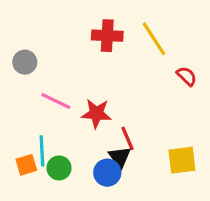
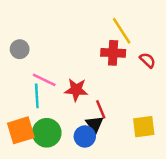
red cross: (107, 36) -> (113, 53), moved
cyan line: (42, 151) -> (37, 96), moved
orange square: (26, 165) -> (21, 130), size x1.6
green circle: (59, 168) -> (47, 133), size x1.5

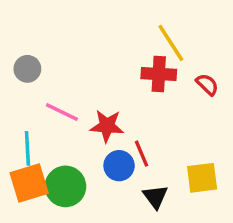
cyan line: (37, 96) -> (27, 148), moved
black triangle: (95, 124) -> (155, 197), moved
blue circle: (85, 136) -> (119, 166), moved

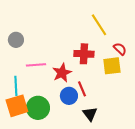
red cross: (159, 74) -> (84, 54), moved
pink line: (62, 112) -> (36, 65), turned -30
red star: (107, 126) -> (62, 73), turned -30
yellow square: (202, 178) -> (112, 66), moved

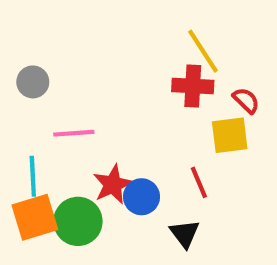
red cross: (84, 54) -> (193, 86), moved
red star: (62, 73) -> (113, 184), moved
red line: (82, 89) -> (199, 182), moved

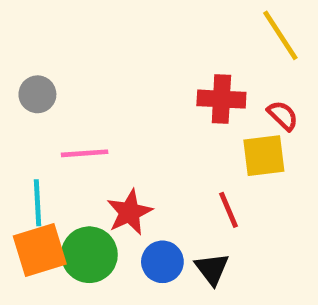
yellow line: (203, 51) -> (280, 35), moved
blue circle: (141, 197) -> (162, 262), moved

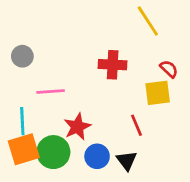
yellow line: (280, 35) -> (148, 21), moved
red cross: (221, 99) -> (113, 65), moved

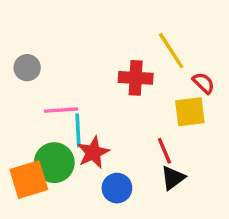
yellow line: (148, 21) -> (171, 51), moved
cyan line: (22, 121) -> (78, 130), moved
green circle: (53, 152) -> (54, 163), moved
black triangle: (127, 161) -> (173, 178), moved, turned 30

